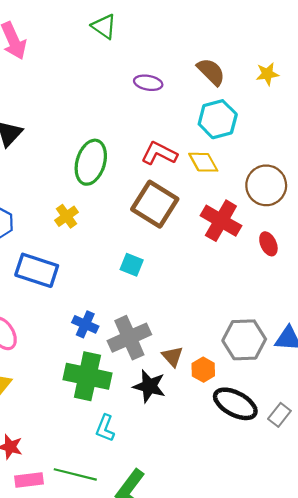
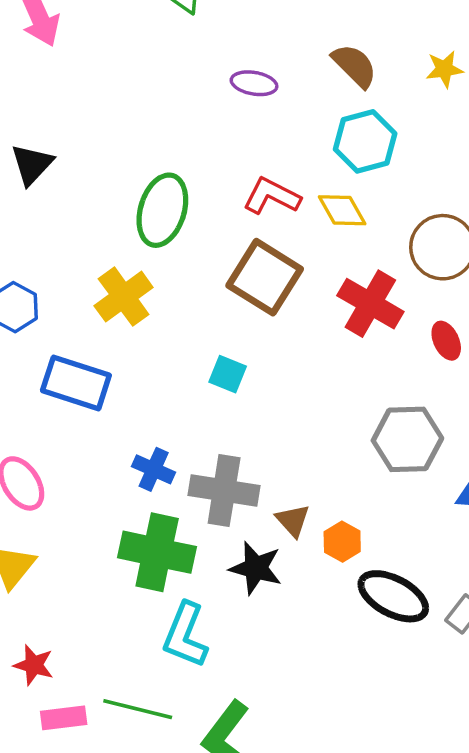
yellow cross: (66, 216) -> (124, 297), size x1.5
gray cross: (129, 338) -> (224, 490), turned 33
gray hexagon: (244, 340) -> (407, 439), moved
cyan L-shape: (105, 428) -> (185, 635), size x1.5

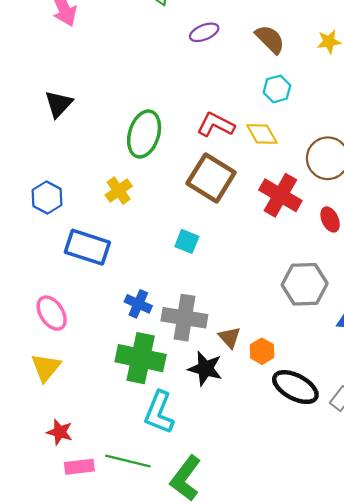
purple ellipse: (254, 83) -> (204, 32), moved, turned -32
cyan hexagon: (365, 141) -> (277, 89), size x0.7
yellow cross: (124, 297) -> (119, 191), size x0.7

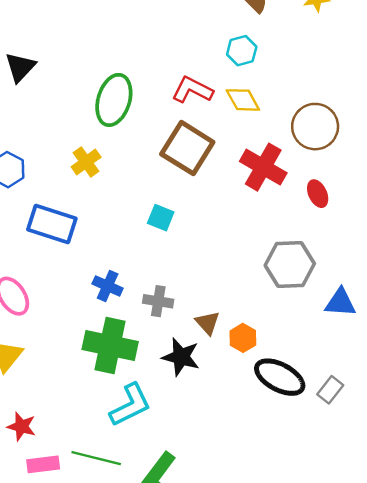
cyan hexagon: (277, 89) -> (242, 51), moved
gray cross: (184, 318) -> (158, 301), size x0.6
cyan L-shape: (159, 412) -> (130, 405), turned -138

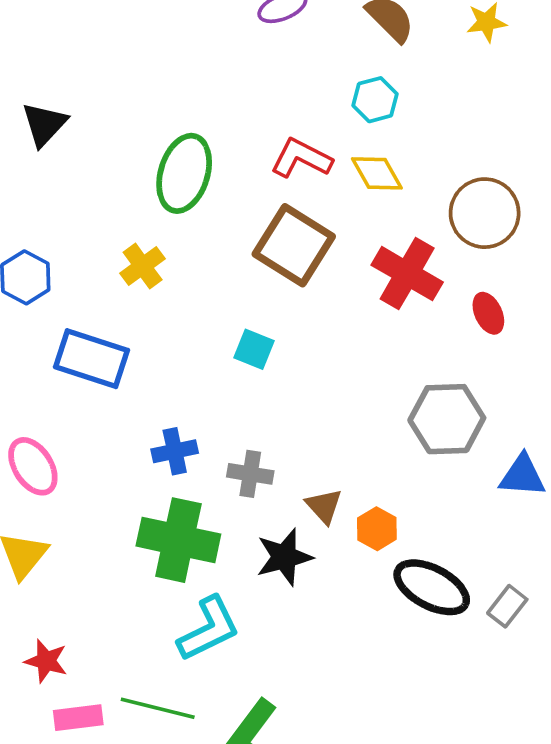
blue cross: (108, 286) -> (175, 451), turned -36
black star: (181, 357) -> (284, 557), turned -30

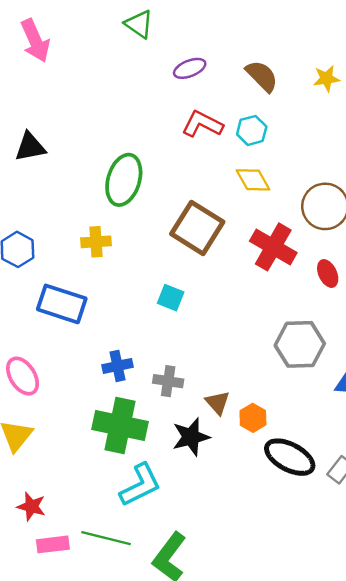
black triangle: (44, 124) -> (30, 147), turned 36
red L-shape: (301, 158) -> (202, 124), moved
yellow cross: (143, 266) -> (96, 242), turned 32

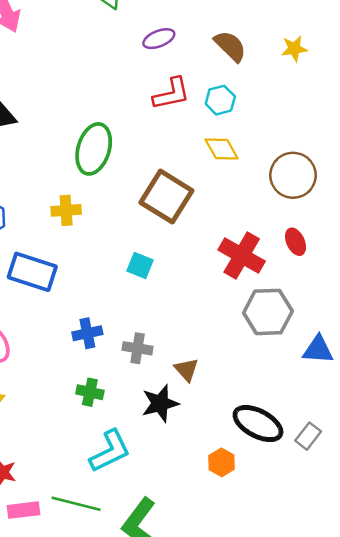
red L-shape: (202, 124) -> (171, 94), turned 141
red cross: (273, 247) -> (242, 256), moved
orange hexagon: (253, 418) -> (222, 462), moved
green cross: (120, 425) -> (90, 392), size x0.5

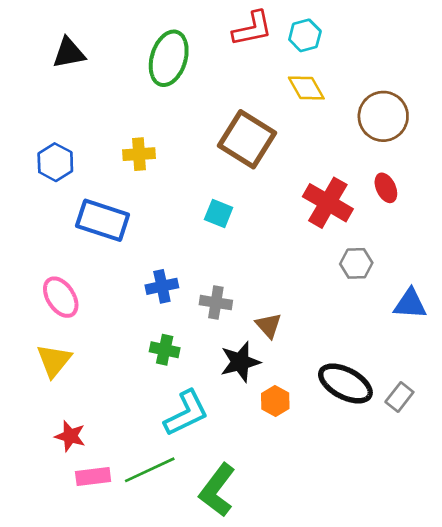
green ellipse: (94, 149) -> (169, 58), moved
gray hexagon: (268, 312) -> (356, 263), size x0.6
orange hexagon: (222, 462) -> (275, 401), moved
green line: (76, 504) -> (150, 470), turned -39

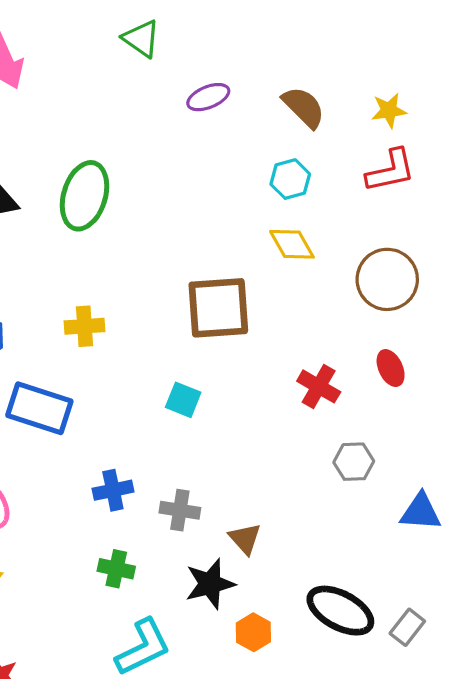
red L-shape: (252, 29) -> (391, 171), moved
green ellipse: (169, 58) -> (85, 196), moved
brown square: (247, 139) -> (218, 308), turned -36
red cross: (328, 203) -> (319, 386), size x0.7

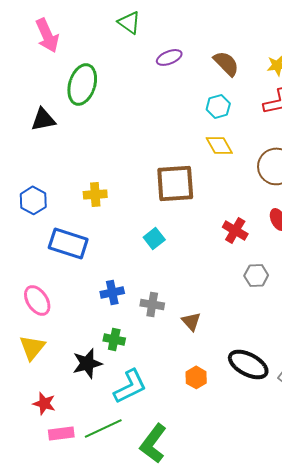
green ellipse: (85, 196) -> (82, 84), moved
cyan square: (183, 400) -> (154, 238), turned 30
black star: (210, 584) -> (87, 363), moved

